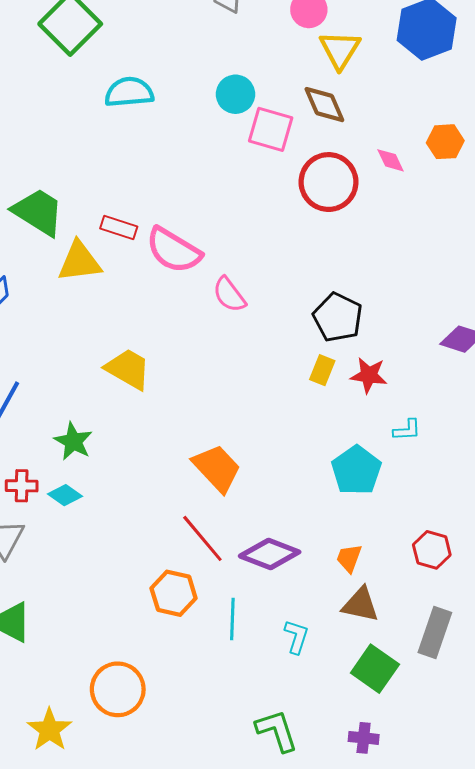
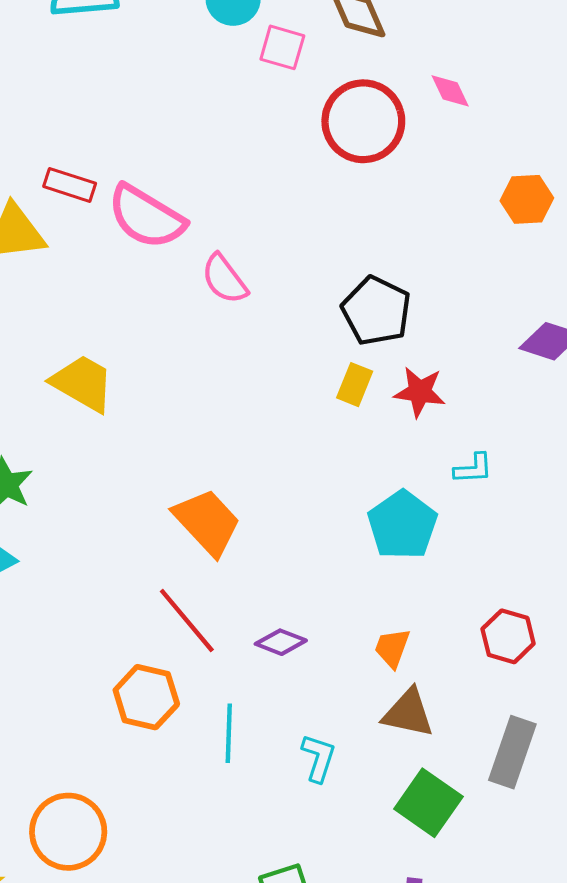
pink square: (271, 129) -> (282, 47), size x0.7
orange hexagon: (445, 142) -> (527, 199), moved
purple diamond: (270, 554) -> (281, 642), size x0.6

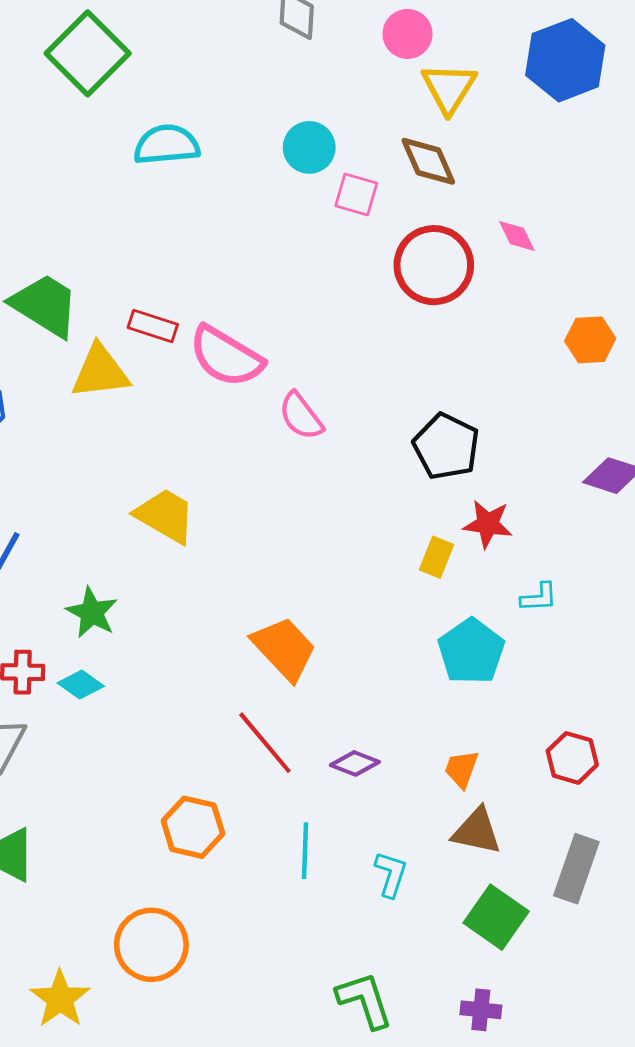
yellow rectangle: (355, 385) -> (437, 557), moved
orange hexagon: (146, 697) -> (193, 827), moved

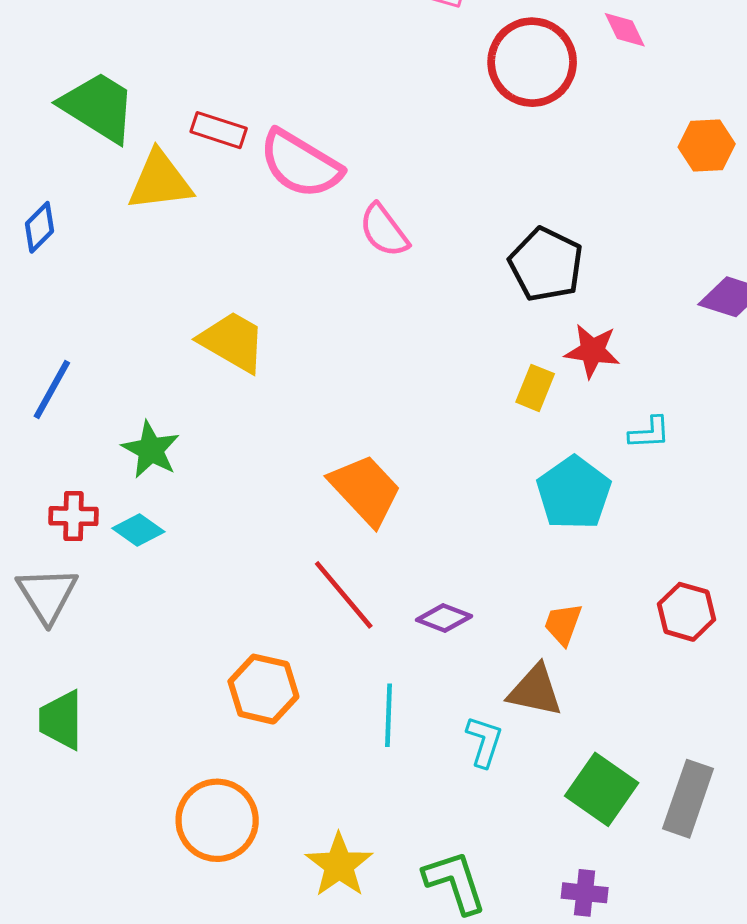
brown triangle: (477, 831) -> (535, 691), moved
gray rectangle: (576, 869) -> (688, 799), moved
yellow star: (60, 999) -> (339, 865), moved

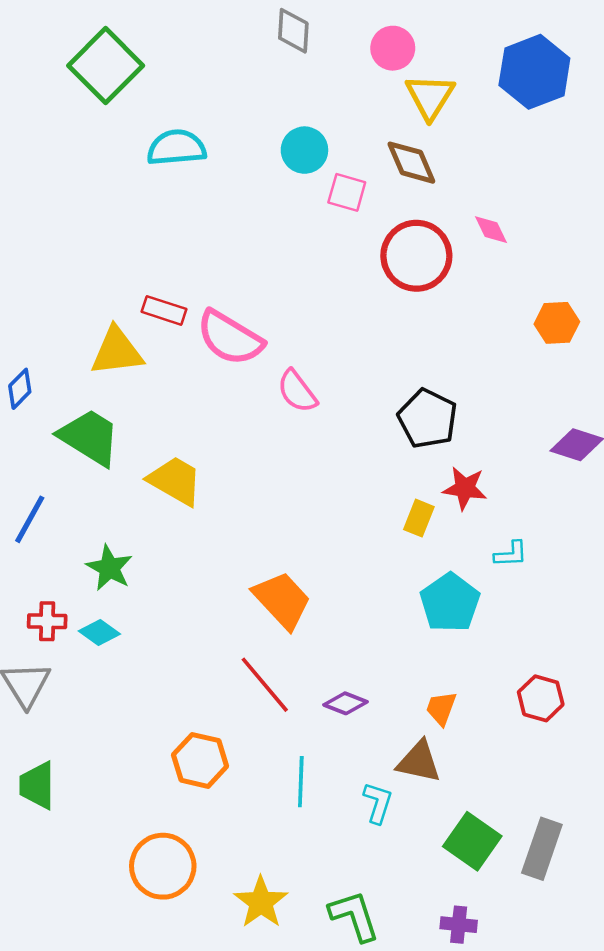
green trapezoid: (98, 107) -> (89, 437), moved

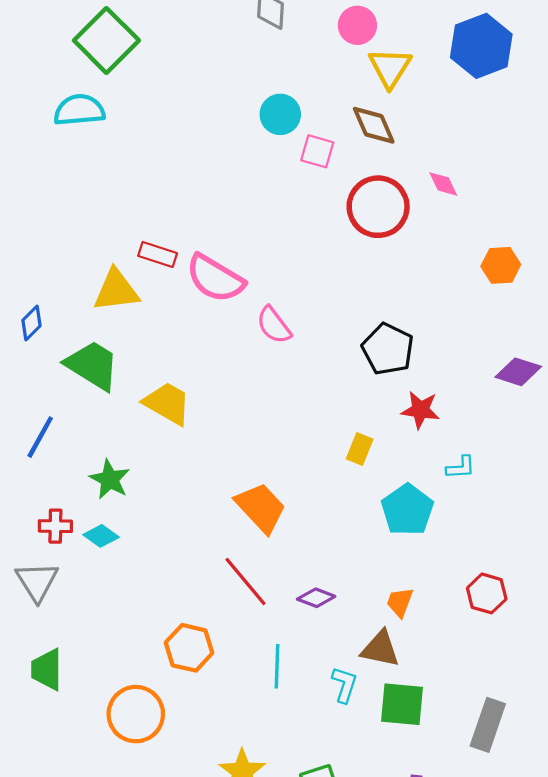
cyan semicircle: (176, 148) -> (79, 110), moved
yellow rectangle: (419, 518) -> (360, 449), moved
green square: (472, 841) -> (402, 704), moved, turned -30
orange circle: (163, 866) -> (136, 714), moved

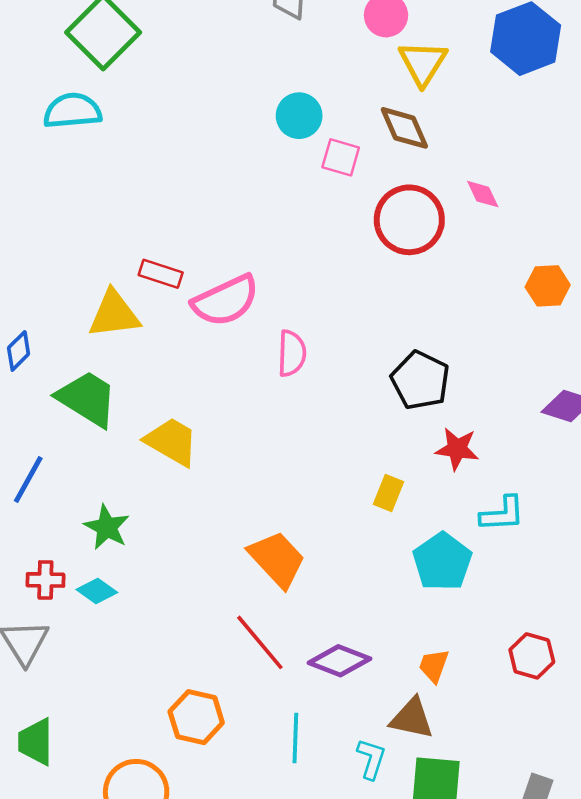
pink semicircle: (215, 278) -> (226, 301), turned -56
pink semicircle: (274, 325) -> (292, 353), turned -141
cyan L-shape: (461, 467) -> (502, 514), size x1.4
purple diamond: (316, 598) -> (339, 661), size x1.4

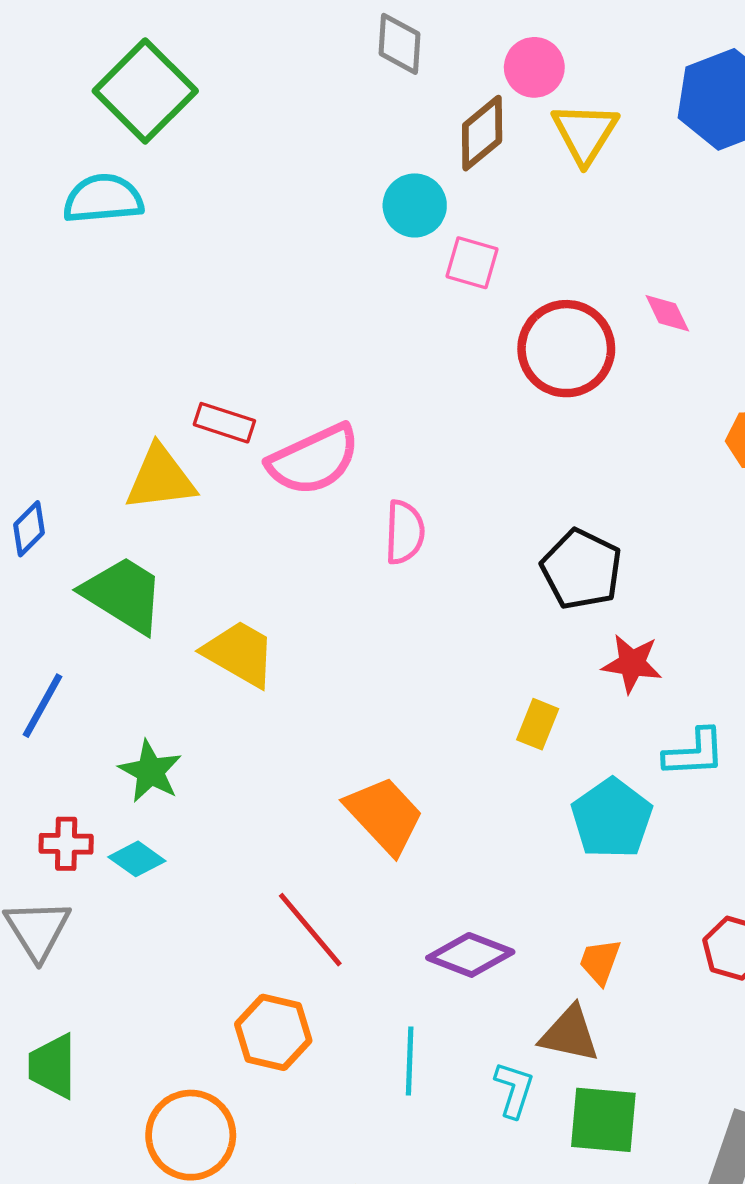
brown diamond: (404, 128) -> (482, 133), moved, turned 74
red line: (260, 642) -> (310, 930), moved

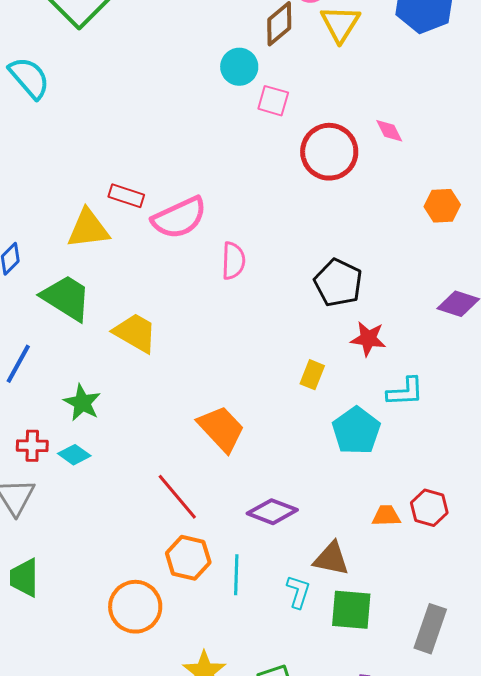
cyan semicircle: (103, 199) -> (29, 78), moved, turned 54
orange trapezoid: (600, 962) -> (386, 516), moved, turned 68
orange hexagon: (273, 1032) -> (188, 558), moved
orange circle: (191, 1135) -> (135, 607), moved

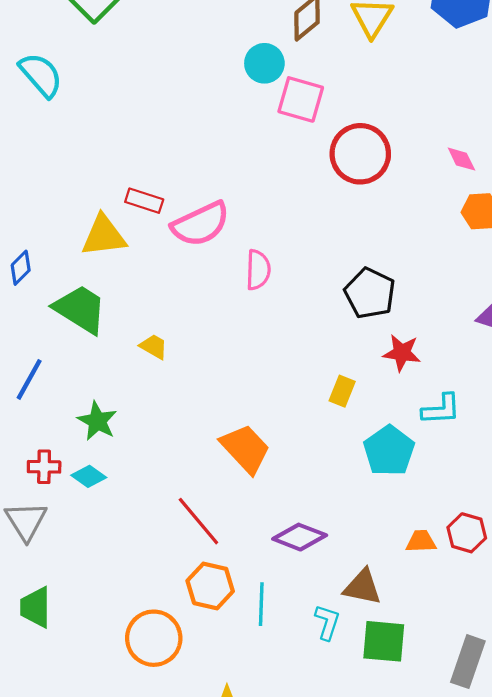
pink square: (273, 101) -> (301, 99), size x1.4
pink diamond: (389, 131) -> (461, 159), moved
yellow trapezoid: (135, 333) -> (154, 346), size x0.6

